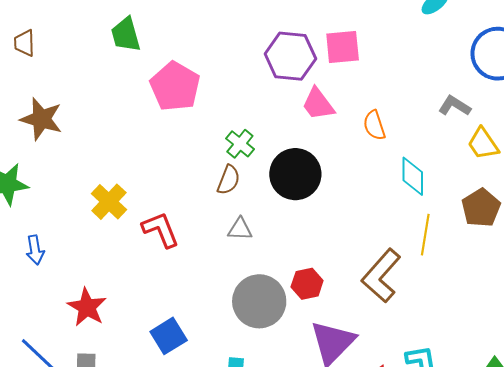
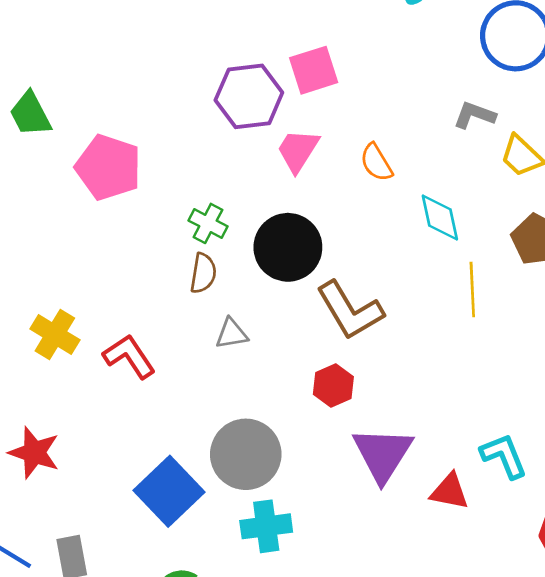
pink trapezoid: (318, 104) -> (298, 150), turned 81
brown L-shape: (381, 276) -> (350, 310), moved, turned -60
gray circle: (259, 301) -> (246, 454), moved
red star: (87, 307) -> (34, 453), moved
blue square: (169, 336) -> (169, 491), size x1.4

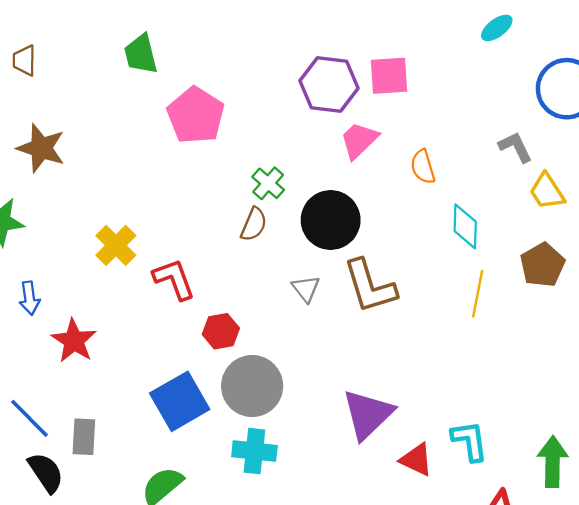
gray L-shape: (474, 115) -> (515, 147), turned 30
gray triangle: (232, 334) -> (306, 289), moved, turned 48
red hexagon: (333, 386) -> (221, 331), moved

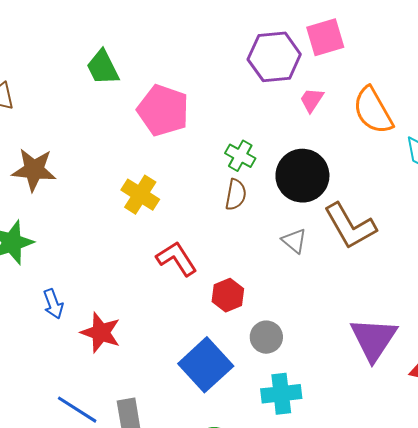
pink trapezoid: (359, 140) -> (312, 100), size x0.7
orange semicircle: (423, 167) -> (373, 111), size x1.6
yellow cross: (116, 245) -> (140, 195), moved
gray circle: (252, 386) -> (266, 337), size x0.6

